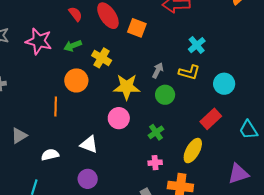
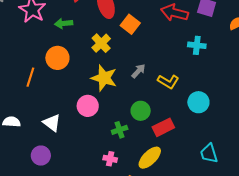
cyan cross: (197, 45) -> (197, 45), moved, turned 30
yellow cross: (102, 58) -> (101, 43), moved
green circle: (165, 95) -> (141, 111), moved
red rectangle: (211, 119) -> (163, 127), moved

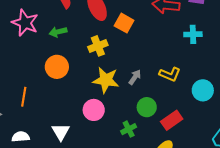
yellow cross: (101, 43) -> (98, 46), turned 30
gray arrow: (138, 71) -> (135, 77), moved
orange line: (30, 77) -> (24, 97), moved
white triangle: (52, 123) -> (61, 132), turned 30

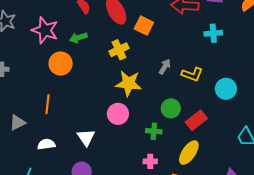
orange circle: (57, 67) -> (61, 64), moved
gray arrow: (135, 77) -> (165, 67), moved
green cross: (129, 129) -> (154, 131), turned 35

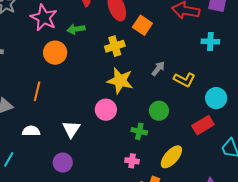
red rectangle: (196, 120) -> (203, 125), moved

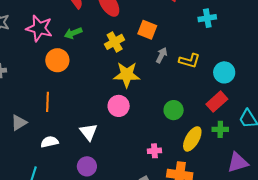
orange square: (142, 25) -> (147, 30), moved
green circle: (159, 111) -> (174, 110), moved
green cross: (139, 131) -> (220, 129), moved

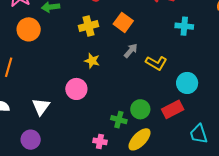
yellow star: (127, 75) -> (92, 61), size x0.6
green circle: (174, 110) -> (140, 109), moved
green cross: (220, 129) -> (119, 120), moved

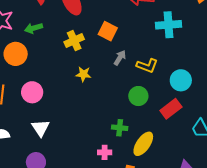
cyan cross: (184, 26) -> (169, 25), size x1.4
pink circle: (76, 89) -> (32, 92), moved
green circle: (140, 109) -> (138, 96), moved

